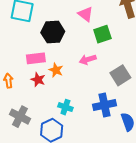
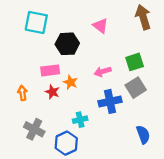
green square: (102, 34) -> (135, 62), moved
blue cross: (105, 105) -> (110, 101), moved
cyan cross: (65, 107) -> (80, 120), turned -32

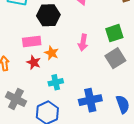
pink arrow: (103, 72) -> (83, 42), turned -63
blue cross: (110, 101) -> (90, 100), moved
cyan cross: (80, 120) -> (56, 82), moved

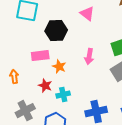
red star: (34, 62) -> (45, 86), moved
gray cross: (16, 99) -> (25, 111), turned 36

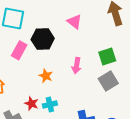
pink rectangle: (40, 56) -> (19, 50), moved, turned -54
red star: (45, 86) -> (31, 104), moved

